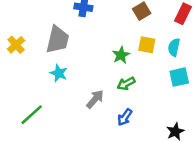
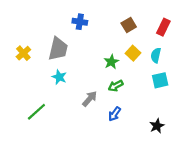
yellow square: (147, 45) -> (133, 53), turned 32

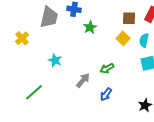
brown square: (129, 25) -> (129, 18), moved, turned 32
gray trapezoid: (58, 49) -> (49, 17), moved
green star: (111, 62) -> (90, 27), moved

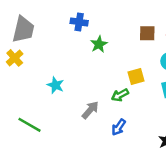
gray trapezoid: (49, 17) -> (23, 29), moved
yellow square: (123, 38) -> (136, 76), moved, turned 32
green line: (34, 92) -> (30, 125), turned 72

